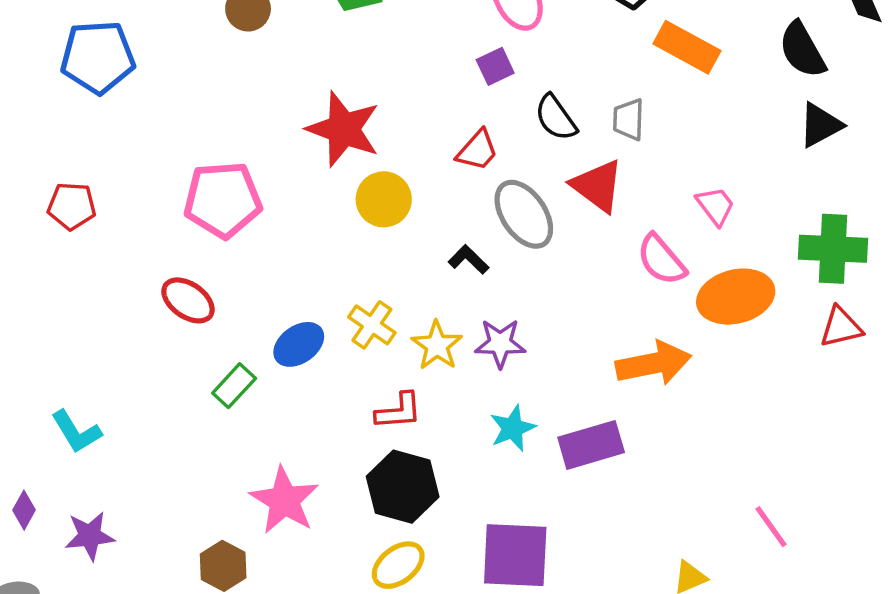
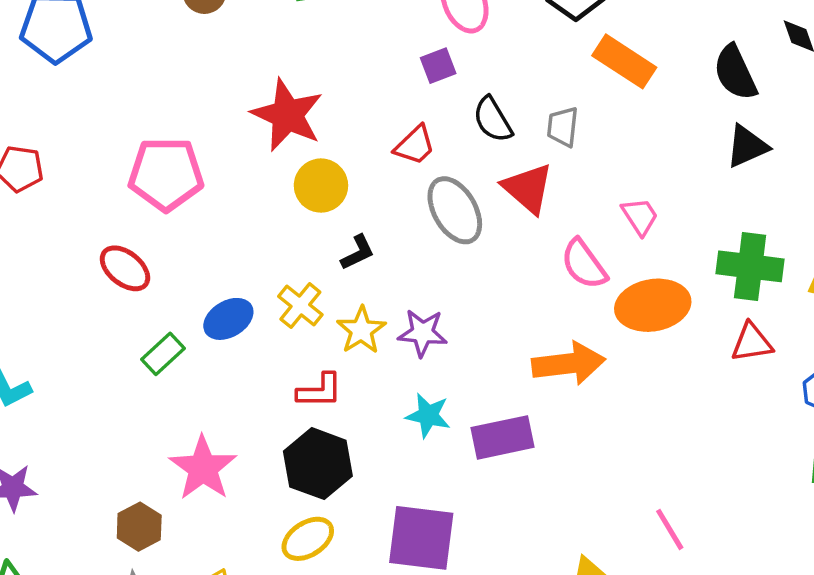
black L-shape: (469, 259) -> (358, 252), moved, turned 105
cyan star: (513, 428) -> (428, 415), turned 30

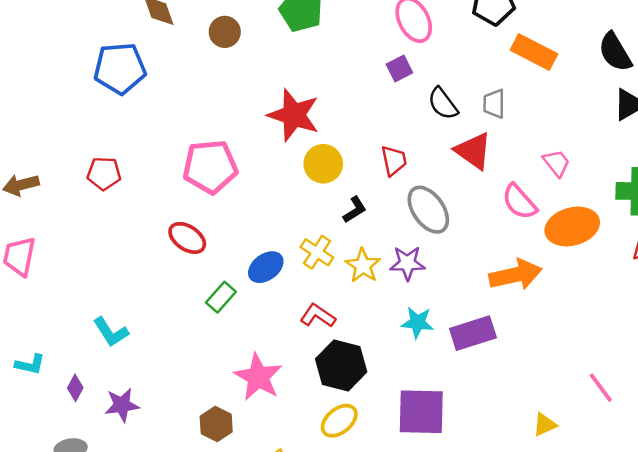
red trapezoid: (415, 145) -> (394, 161), moved, turned -52
gray ellipse: (455, 210) -> (428, 210), moved
red L-shape: (320, 391) -> (318, 316), moved, turned -140

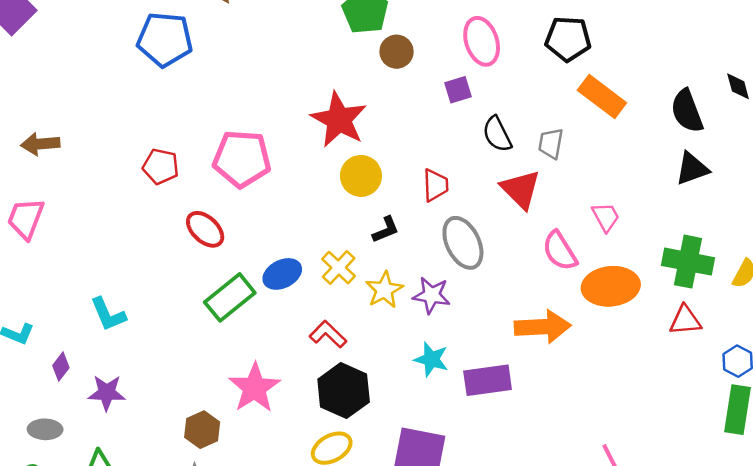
brown circle: (225, 32) -> (397, 52), moved
red pentagon: (104, 173) -> (161, 166), moved
green rectangle: (221, 297) -> (230, 297), size x1.5

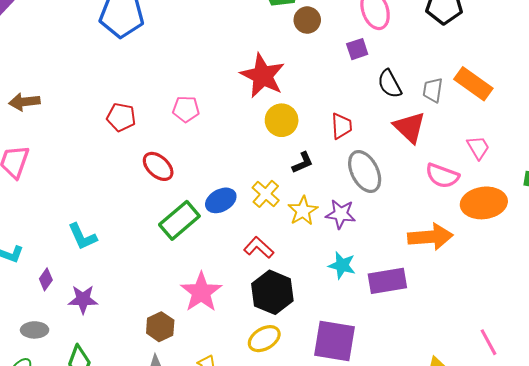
orange rectangle: (602, 97) -> (473, 84), moved
pink pentagon: (242, 159) -> (186, 109), size x0.6
pink semicircle: (560, 251) -> (442, 176), turned -36

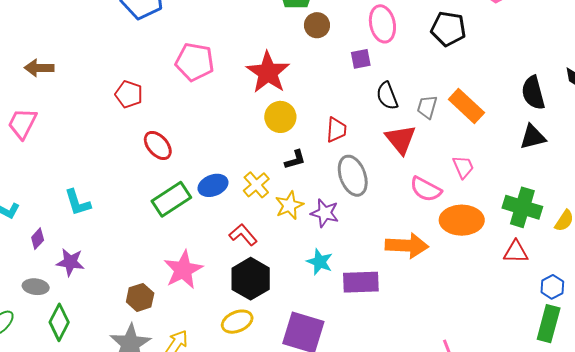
pink pentagon: (186, 109) -> (195, 62), moved, size x1.5
gray ellipse: (35, 330) -> (36, 287), moved

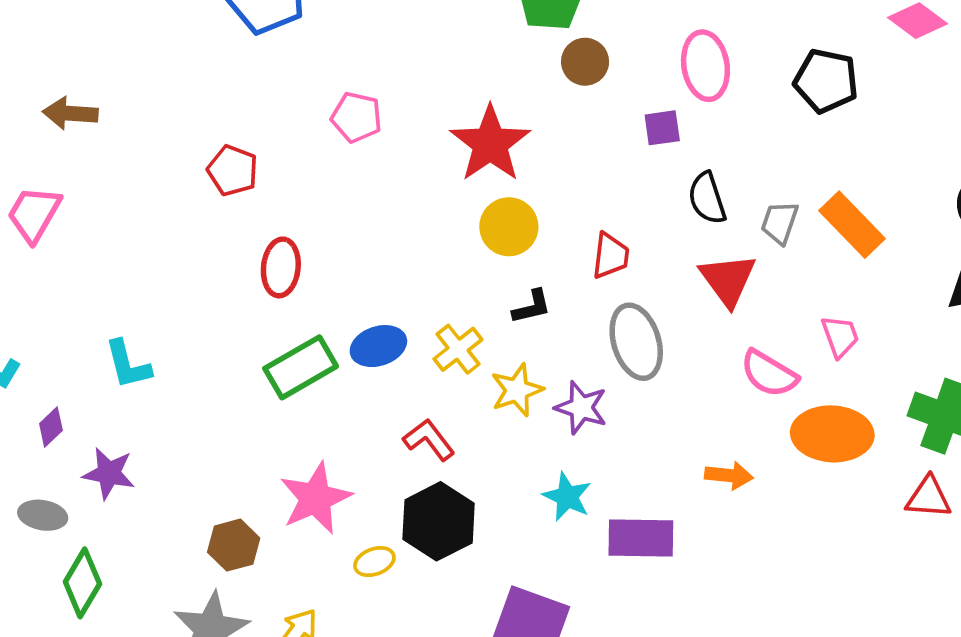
pink pentagon: (195, 62) -> (357, 117), size x0.7
red ellipse: (158, 145) -> (281, 267), turned 44
orange arrow: (407, 246) -> (729, 475), size x0.6
yellow ellipse: (237, 322) -> (374, 562), moved, size x0.7

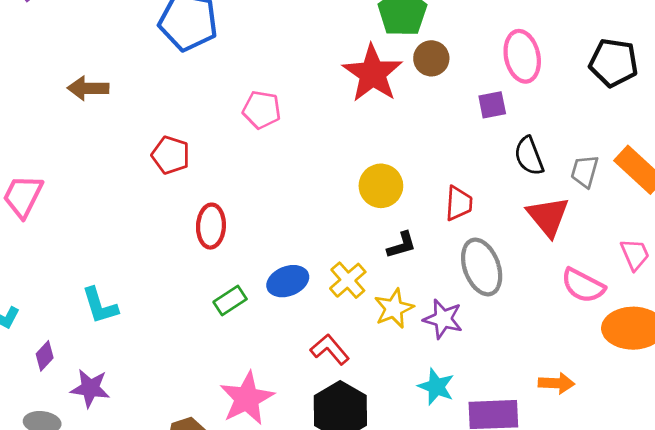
brown arrow: (70, 113) -> (88, 88), moved
red star: (490, 144) -> (373, 73), moved
green rectangle: (301, 367) -> (230, 300), size x0.6
orange arrow: (729, 475) -> (556, 383), moved

